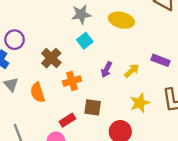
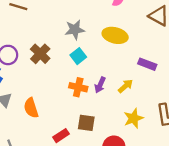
brown cross: (51, 58) -> (40, 54), moved
purple rectangle: (161, 60) -> (147, 64), moved
orange cross: (72, 81) -> (78, 87), moved, turned 30

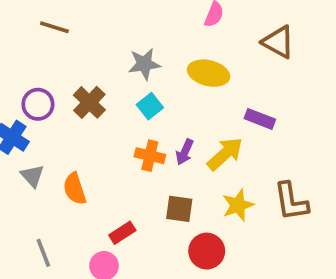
yellow arrow: (125, 86) -> (225, 154), size x1.5
brown square: (86, 123) -> (179, 209), moved

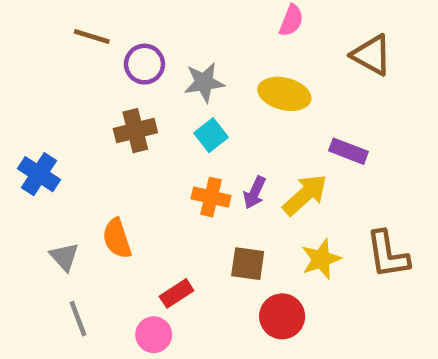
brown cross: (89, 102) -> (135, 131), turned 32
purple circle: (38, 104) -> (144, 64), moved
gray triangle: (32, 176) -> (64, 257), moved

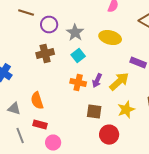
gray star: (204, 82) -> (75, 33), turned -30
gray triangle: (64, 257) -> (14, 109), turned -32
red rectangle: (177, 293) -> (40, 125), moved, turned 48

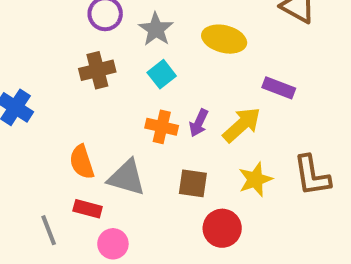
gray triangle: (14, 109) -> (127, 178), moved, size x1.5

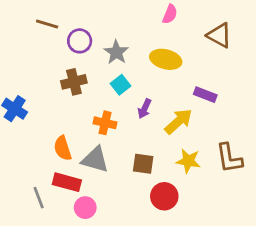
purple arrow: (199, 123) -> (145, 109), moved
orange cross: (162, 127) -> (105, 123), moved
yellow star: (255, 179) -> (188, 161), turned 30
red rectangle: (88, 209) -> (67, 182), size x1.4

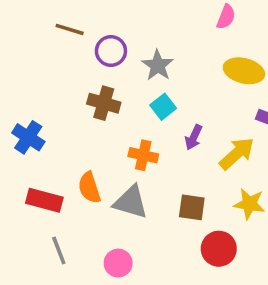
yellow ellipse: (166, 59) -> (244, 71), moved
brown cross: (74, 82) -> (104, 103), turned 30
red rectangle: (67, 182) -> (44, 200), moved

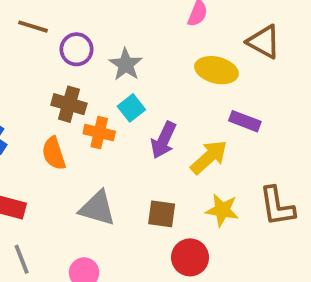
purple arrow: (194, 137) -> (164, 140), size x1.4
orange cross: (143, 155) -> (99, 133), moved
orange semicircle: (89, 188) -> (54, 153), moved

